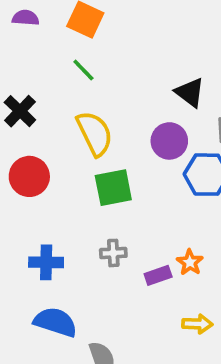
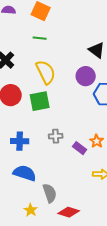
green line: (83, 70) -> (40, 38), turned -40
green square: (113, 188) -> (40, 101), moved
purple rectangle: (158, 275) -> (80, 148), turned 56

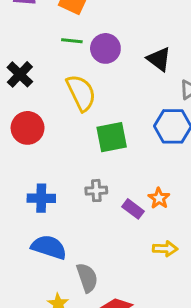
purple circle: (86, 76) -> (105, 48), moved
green square: (40, 101) -> (112, 137), moved

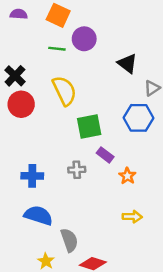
purple circle: (105, 48) -> (84, 39), moved
red circle: (28, 128) -> (21, 104), moved
purple rectangle: (133, 209) -> (105, 155), moved

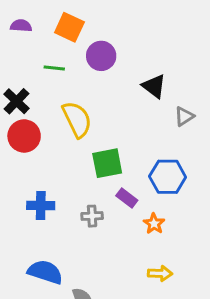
green line: (57, 49) -> (54, 68), moved
blue hexagon: (139, 118) -> (168, 177), moved
blue cross: (32, 176) -> (41, 205), moved

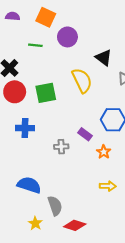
yellow semicircle: (77, 119) -> (82, 80), moved
green square: (107, 163) -> (46, 93), moved
blue cross: (41, 205) -> (25, 128), moved

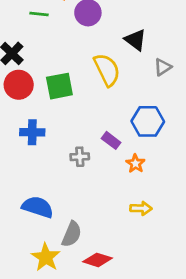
green line: (35, 45) -> (39, 14), moved
gray semicircle: (55, 206) -> (72, 234), turned 42
yellow star: (35, 223) -> (46, 257), size x1.5

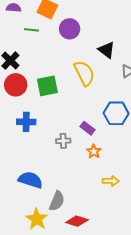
orange star: (135, 164) -> (94, 151), moved

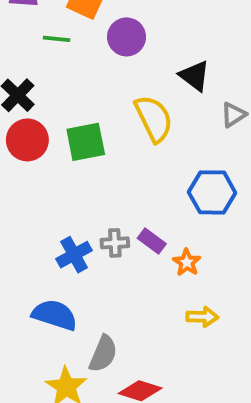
blue cross: (26, 122) -> (74, 255), moved, turned -30
purple rectangle: (88, 128) -> (152, 241), moved
orange star: (94, 151) -> (187, 262), moved

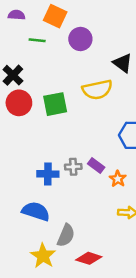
yellow semicircle: (154, 119) -> (97, 90), turned 104
blue cross: (74, 255) -> (48, 174), turned 30

